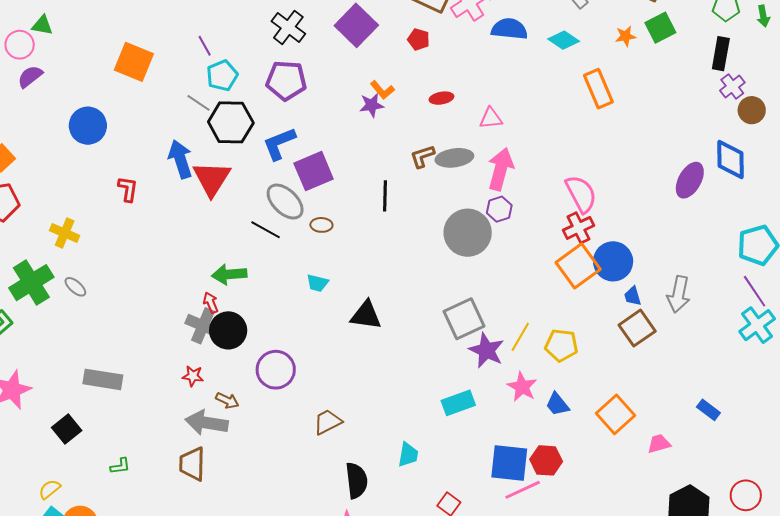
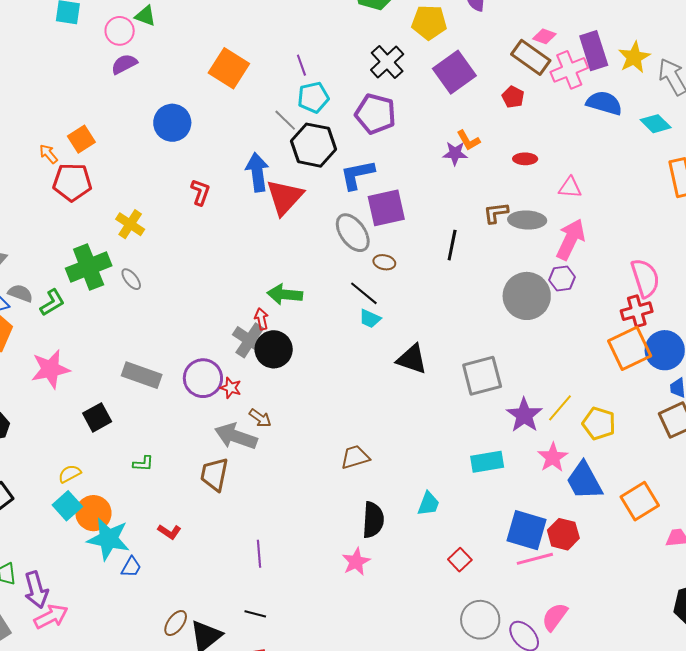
black line: (266, 230) -> (364, 293), moved
gray square: (464, 319) -> (482, 376), moved
purple circle: (276, 370) -> (203, 378), moved
blue trapezoid: (557, 404) -> (584, 481), size x1.6

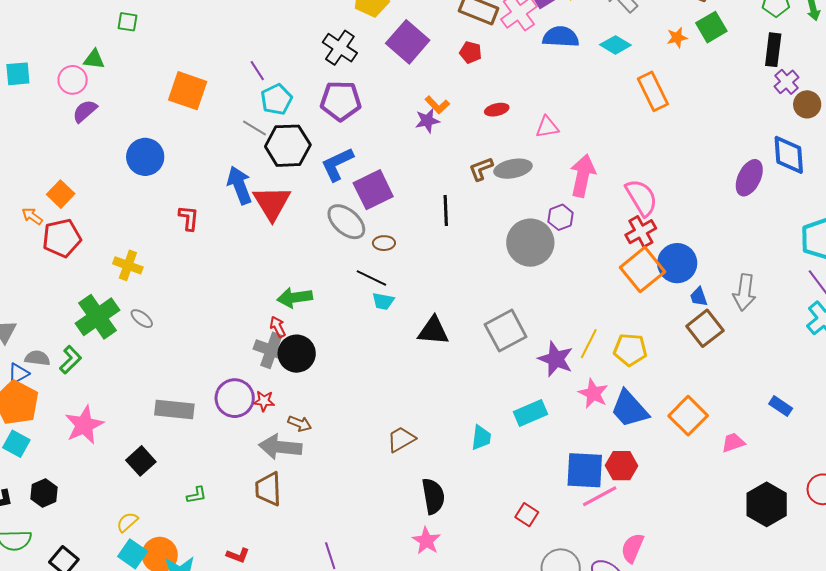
pink arrow: (571, 239) -> (583, 176), moved
cyan trapezoid: (428, 504) -> (481, 438), moved

